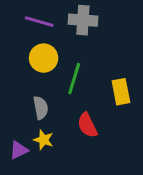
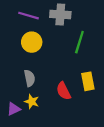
green line: (74, 78) -> (79, 42), moved
yellow rectangle: (121, 92) -> (88, 81), moved

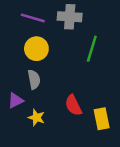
gray semicircle: (30, 78) -> (34, 79), moved
yellow rectangle: (88, 81) -> (102, 119), moved
purple triangle: (14, 109) -> (16, 100), moved

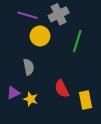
gray cross: (70, 17) -> (59, 14), turned -30
yellow circle: (36, 49) -> (40, 36), moved
purple triangle: (16, 100) -> (13, 93), moved

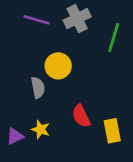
yellow circle: (40, 36) -> (58, 66), moved
green line: (77, 41) -> (114, 37), moved
purple triangle: (13, 93) -> (15, 136), moved

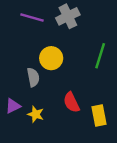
green line: (114, 37) -> (100, 56), moved
purple triangle: (15, 136) -> (13, 106), moved

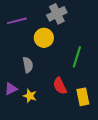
purple line: (32, 18) -> (17, 21), moved, turned -30
green line: (100, 56) -> (77, 57), moved
yellow circle: (51, 58) -> (44, 38), moved

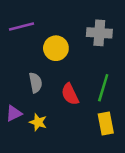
gray cross: (57, 14) -> (99, 33), moved, turned 30
green line: (77, 57) -> (103, 88), moved
red semicircle: (60, 86) -> (70, 94), moved

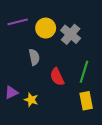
gray cross: (99, 33) -> (71, 34), moved, turned 36
yellow circle: (56, 48) -> (46, 28), moved
gray semicircle: (35, 83) -> (34, 57), moved

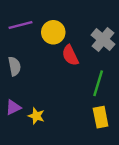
gray cross: (71, 34) -> (103, 40), moved
gray semicircle: (34, 57) -> (14, 66), moved
red semicircle: (57, 77) -> (70, 55), moved

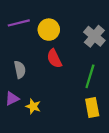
red semicircle: (70, 55) -> (54, 59), moved
gray semicircle: (14, 66) -> (20, 70), moved

